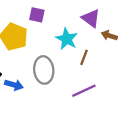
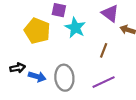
cyan star: (67, 39) -> (75, 28), moved
gray ellipse: (44, 70) -> (64, 78), moved

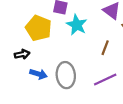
black arrow: (18, 68) -> (22, 54), moved

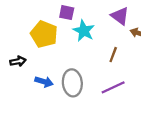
black arrow: (22, 54) -> (18, 61), moved

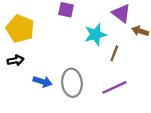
cyan star: (84, 31) -> (95, 35), moved, turned 30
yellow pentagon: (44, 34) -> (20, 29), moved

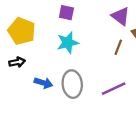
cyan star: (95, 35) -> (68, 43), moved
brown line: (114, 53) -> (118, 47), moved

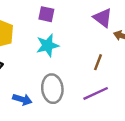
brown line: (118, 47) -> (98, 62), moved
blue arrow: (43, 83) -> (22, 99), moved

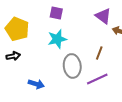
gray ellipse: (52, 89) -> (72, 66), moved

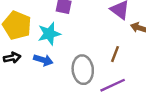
cyan star: (57, 39) -> (49, 34), moved
blue arrow: (36, 84) -> (43, 60), moved

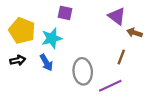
brown line: (115, 54) -> (121, 57), moved
blue arrow: (43, 60) -> (46, 63), turned 42

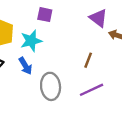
brown line: (121, 57) -> (88, 60), moved
gray ellipse: (83, 71) -> (51, 86), moved

